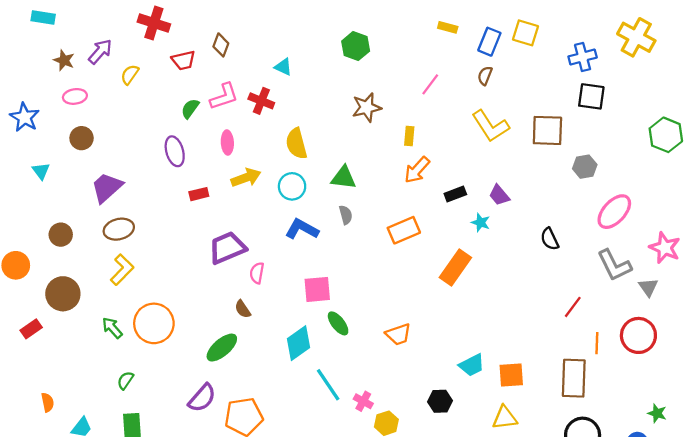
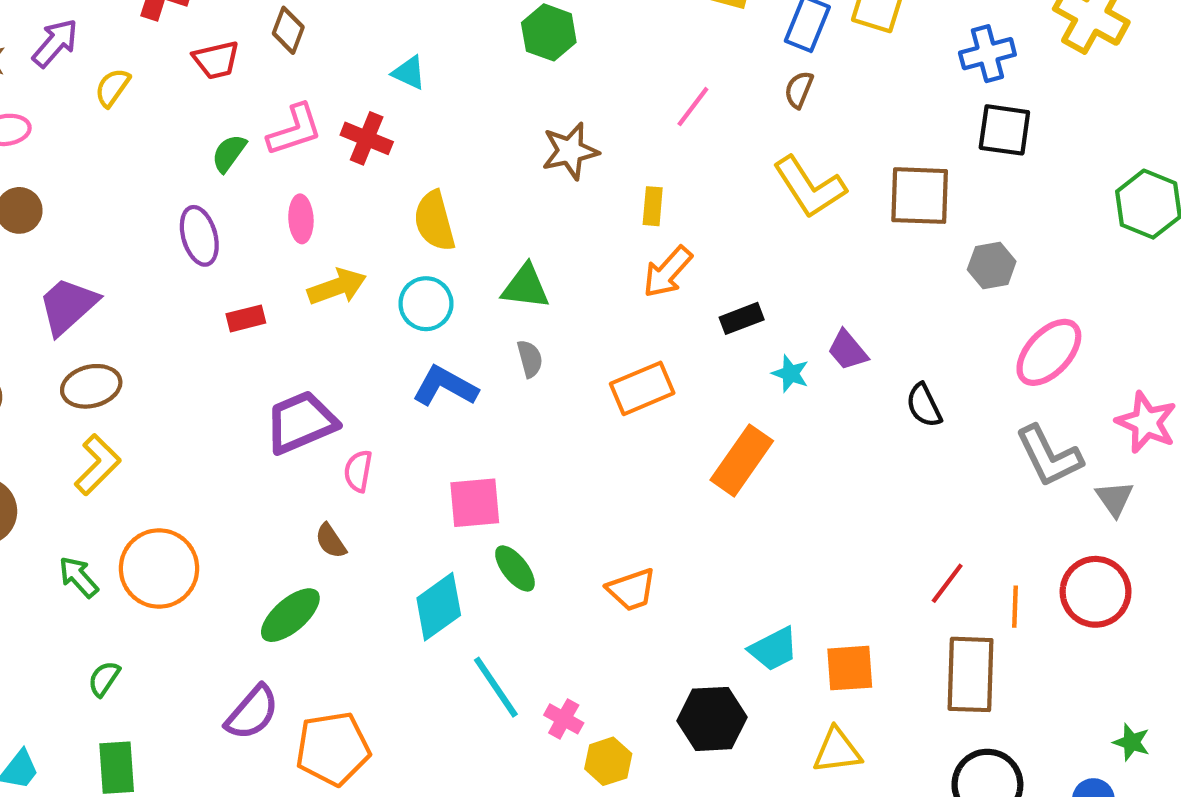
purple trapezoid: (499, 195) -> (848, 350), moved
red line: (573, 307) -> (947, 583), moved
black hexagon: (440, 401) -> (712, 719), size x1.4

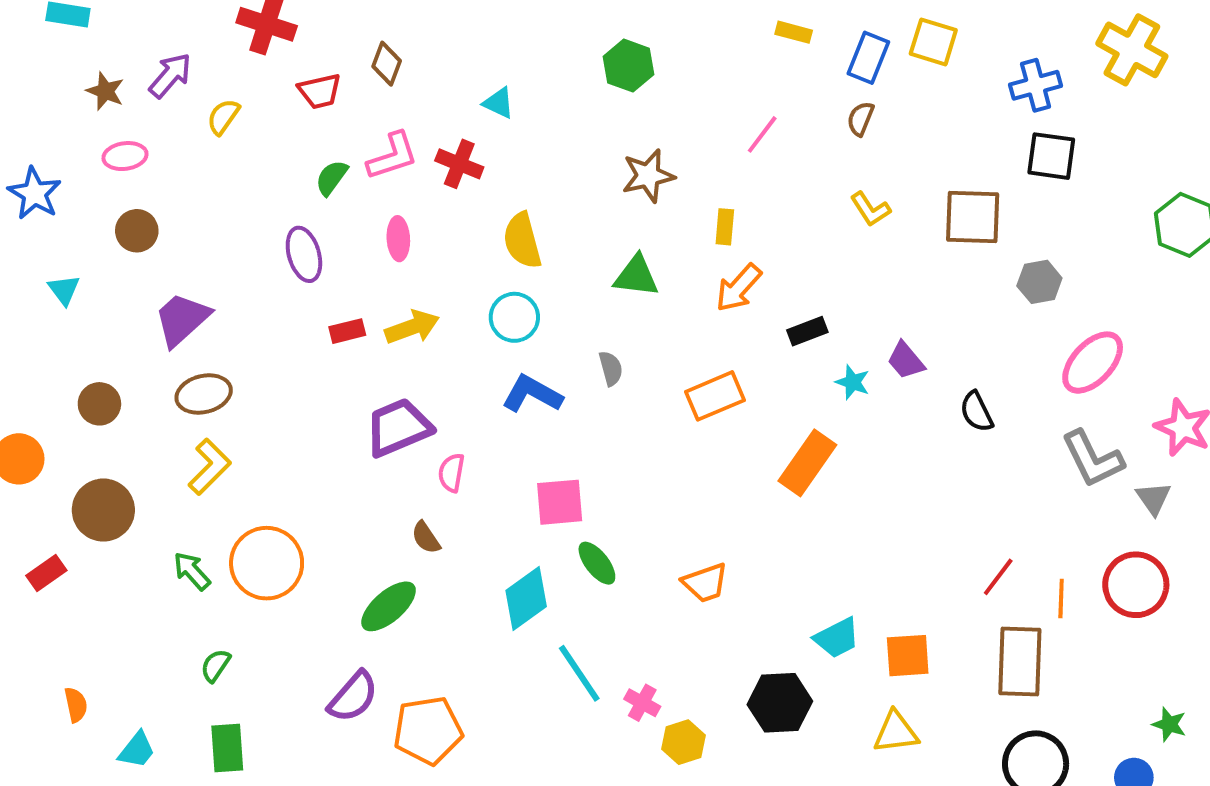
yellow L-shape: (809, 187) -> (870, 209), size x0.6
yellow arrow: (337, 287) -> (412, 327), moved
green triangle: (526, 287) -> (636, 276), moved

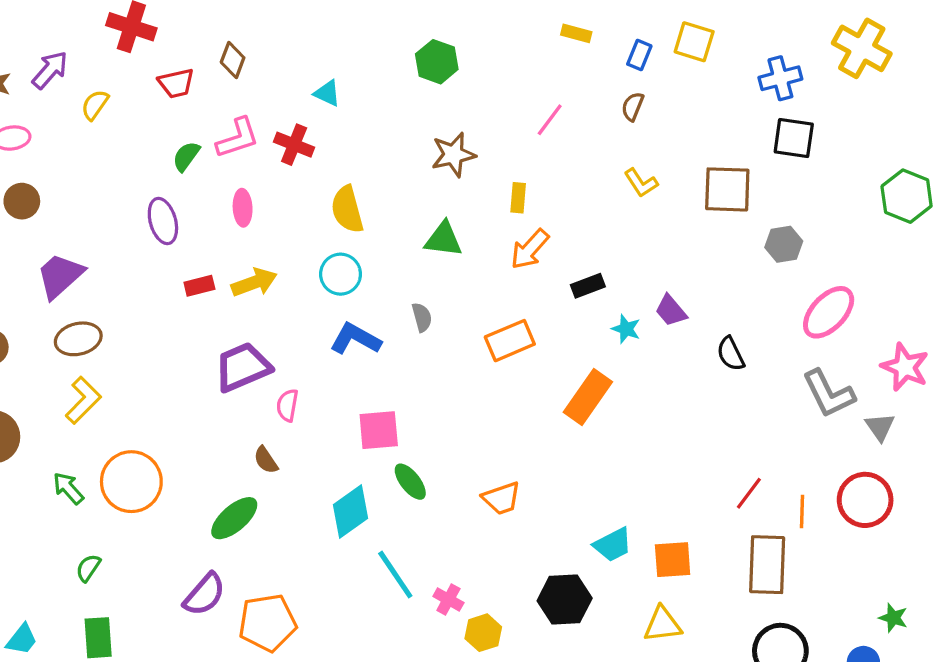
blue rectangle: (868, 58) -> (639, 55), size x0.7

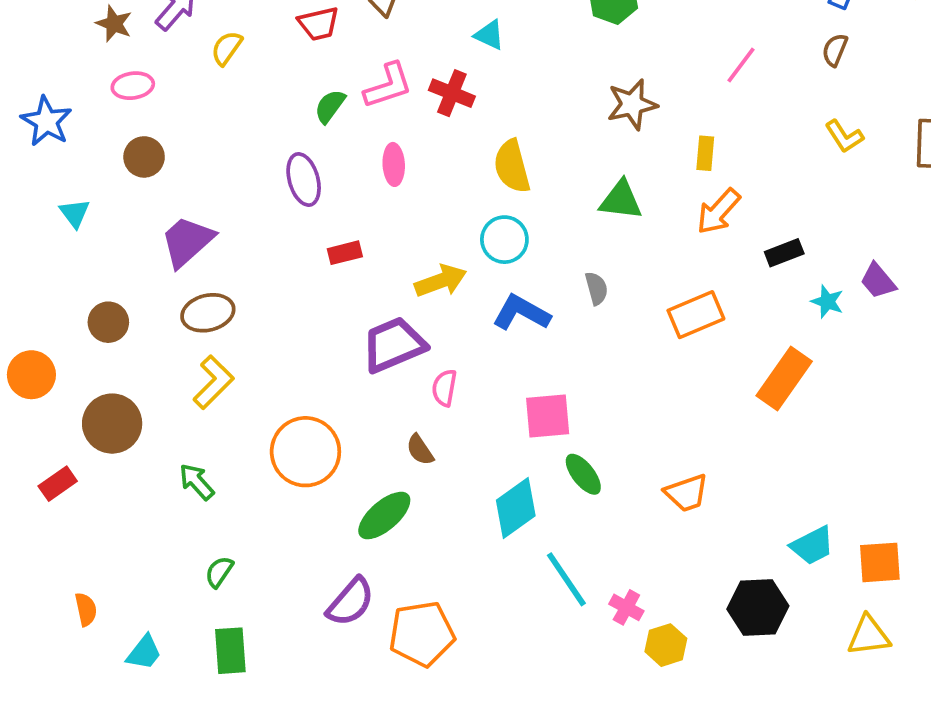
yellow arrow: (254, 282) -> (441, 281), moved
orange circle: (131, 482) -> (305, 452), moved

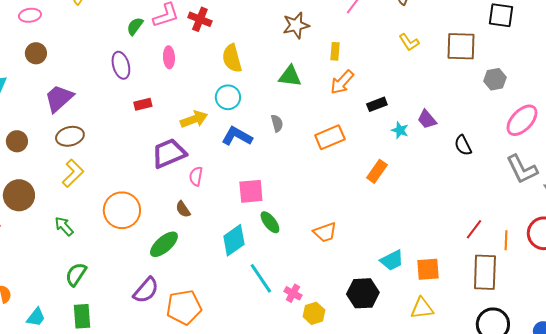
orange rectangle: (784, 378) -> (377, 171), size x0.7
green semicircle: (219, 572) -> (76, 274), size x1.4

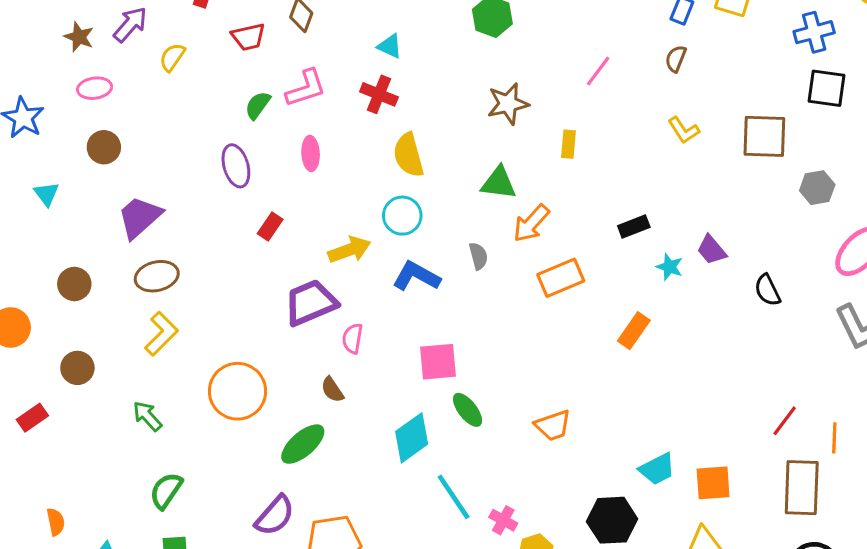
red cross: (200, 19) -> (379, 94), moved
orange arrow: (342, 82) -> (531, 223), moved
red rectangle: (143, 104) -> (270, 226), turned -42
brown circle: (19, 195) -> (77, 368), size x0.7

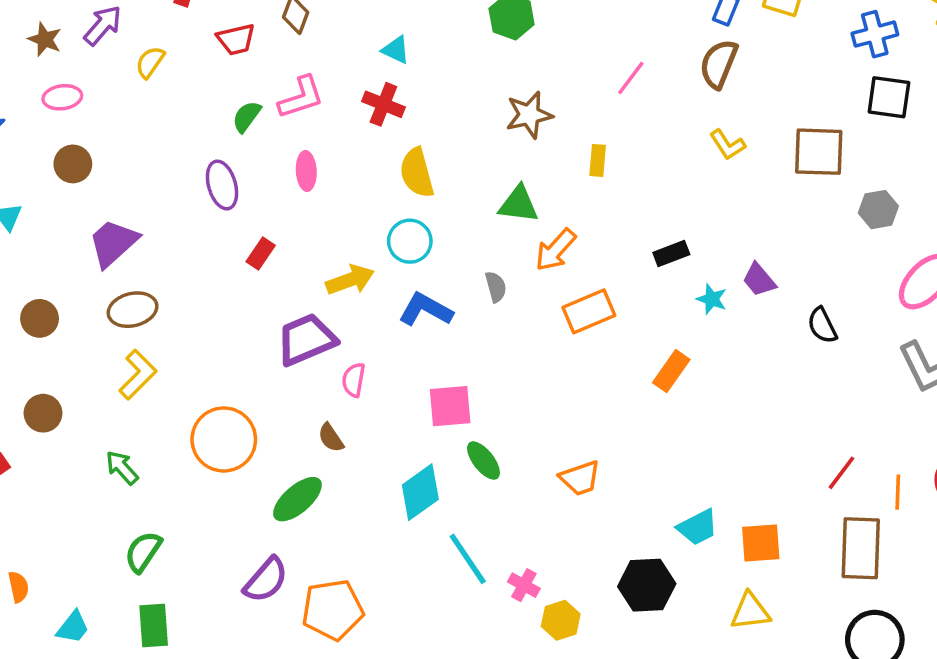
brown semicircle: (676, 59) -> (719, 64), size x1.6

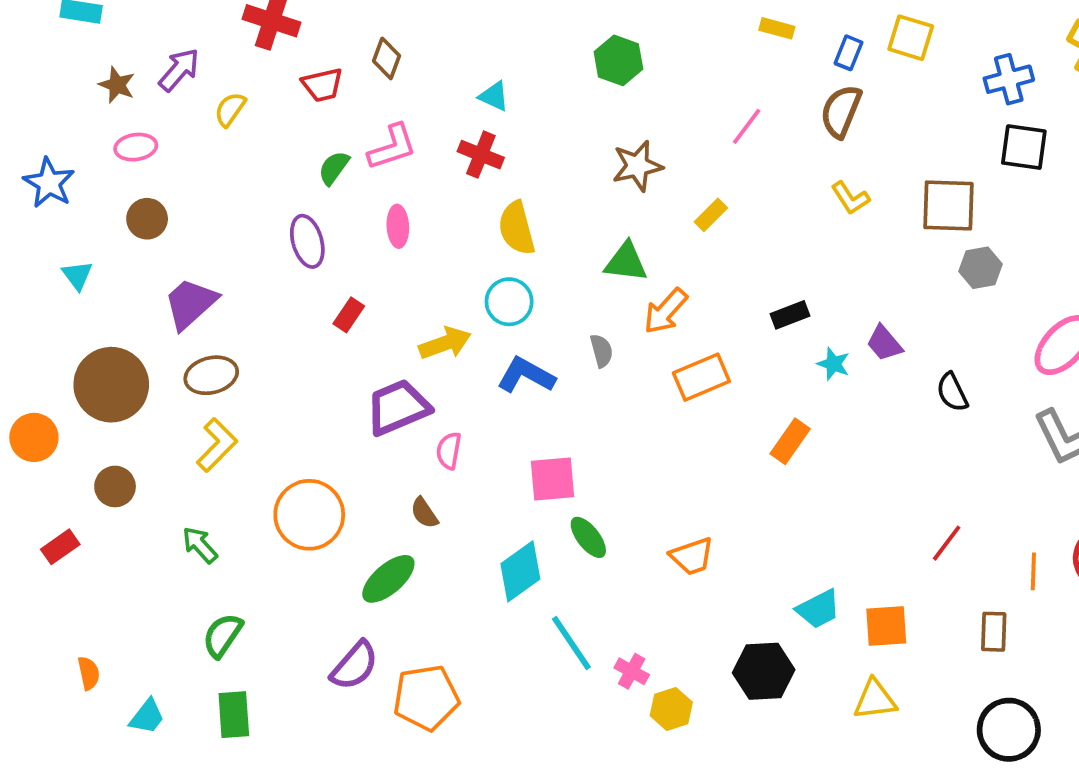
yellow rectangle: (598, 160) -> (711, 215), turned 40
gray hexagon: (878, 210) -> (981, 268), moved
brown circle: (40, 318) -> (111, 385), size x1.8
red line: (842, 473) -> (947, 543), moved
brown rectangle: (861, 548) -> (994, 632), size x0.6

